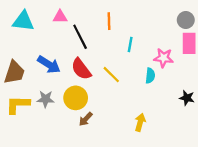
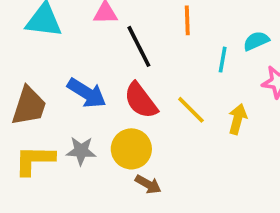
cyan semicircle: (150, 76) -> (256, 41), moved, turned -120
brown arrow: (86, 119) -> (148, 184), turned -104
yellow arrow: (140, 122) -> (238, 119), moved

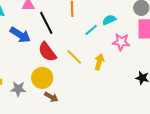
cyan line: (223, 60) -> (91, 30), turned 40
blue arrow: (87, 93) -> (20, 35), moved
gray star: (81, 151) -> (18, 89), moved

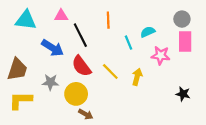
cyan line: (91, 30) -> (128, 43), turned -72
gray star: (18, 89) -> (50, 82), moved

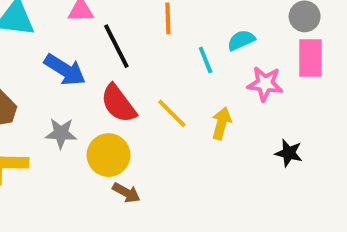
black star: (183, 94) -> (289, 153), moved

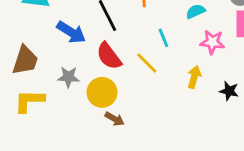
cyan line: (206, 60) -> (163, 38), moved
yellow arrow: (221, 123) -> (194, 77), moved

